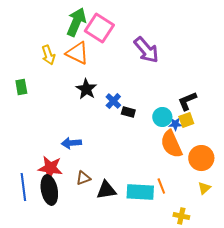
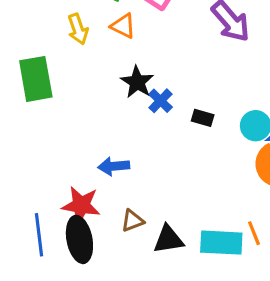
orange triangle: (77, 53) -> (123, 26), size x0.7
green rectangle: (21, 87) -> (36, 79), size x1.8
blue cross: (113, 101) -> (161, 101), moved

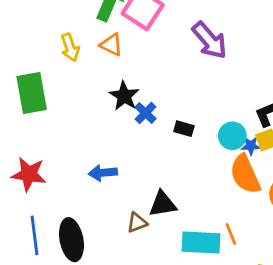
red star: (81, 205) -> (29, 174), moved
brown triangle: (132, 221) -> (137, 223), moved
black triangle: (168, 239) -> (163, 204), moved

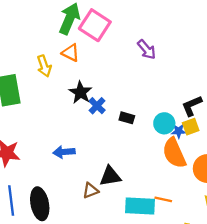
purple arrow: (210, 40) -> (147, 49), size x0.7
yellow arrow: (70, 48) -> (44, 66), moved
orange line: (231, 234) -> (163, 199), turned -56

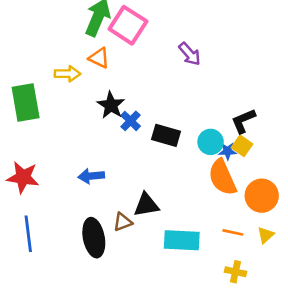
yellow arrow: (44, 66) -> (68, 74), turned -70
black rectangle: (127, 118) -> (166, 135), size x1.5
yellow square: (191, 127) -> (242, 146), turned -35
orange line: (163, 199) -> (233, 232), moved
black ellipse: (40, 204) -> (94, 238), moved

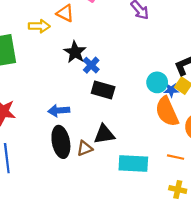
black rectangle: (166, 135) -> (103, 90), moved
black ellipse: (94, 238) -> (61, 142), moved

